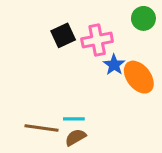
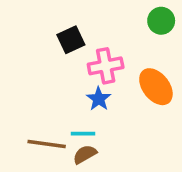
pink cross: (97, 40) -> (106, 66), moved
blue star: (114, 65) -> (99, 99), moved

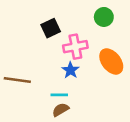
green circle: (161, 21) -> (104, 17), moved
brown line: (47, 144) -> (17, 80), moved

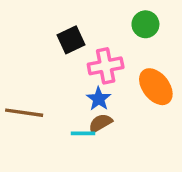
brown semicircle: (61, 110) -> (100, 123), moved

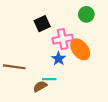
orange ellipse: (156, 87) -> (80, 49), moved
brown semicircle: (100, 123) -> (40, 86), moved

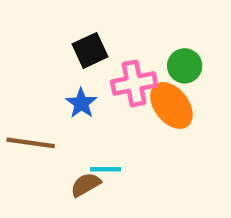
green circle: (86, 14) -> (185, 66), moved
blue star: (59, 59) -> (81, 103), moved

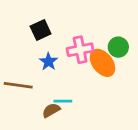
black square: (90, 50) -> (41, 30), moved
green circle: (185, 66) -> (118, 47), moved

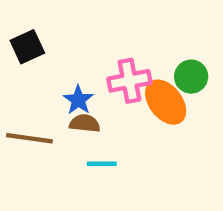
black square: (41, 30) -> (27, 47), moved
brown semicircle: (51, 110) -> (85, 123), moved, turned 36

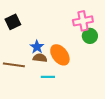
pink cross: (129, 81) -> (83, 21), moved
orange ellipse: (166, 102) -> (60, 55), moved

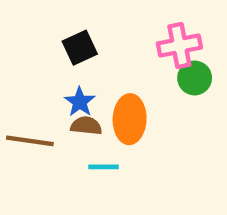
black square: (13, 22) -> (80, 48), moved
orange ellipse: (60, 55) -> (130, 119), turned 40

